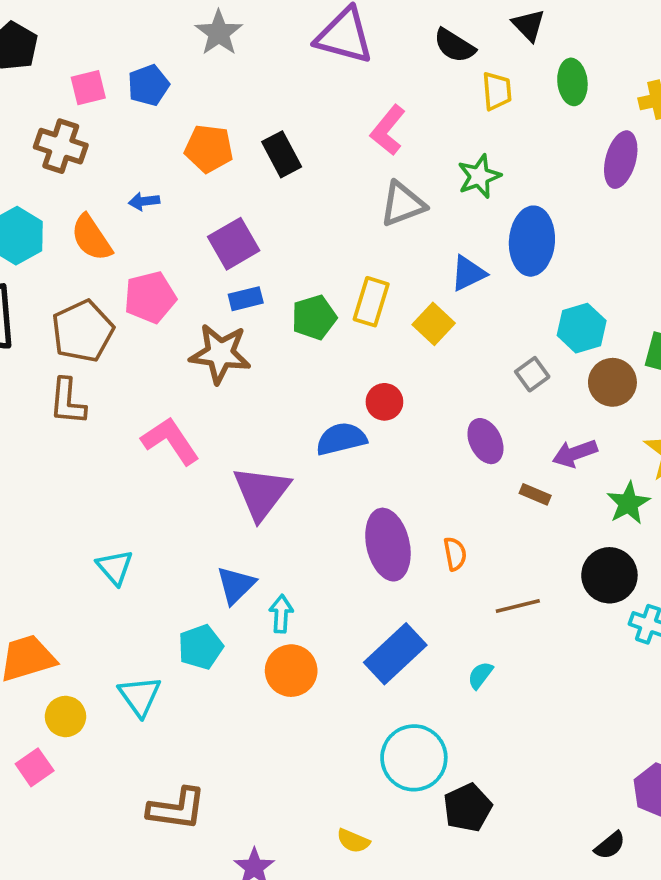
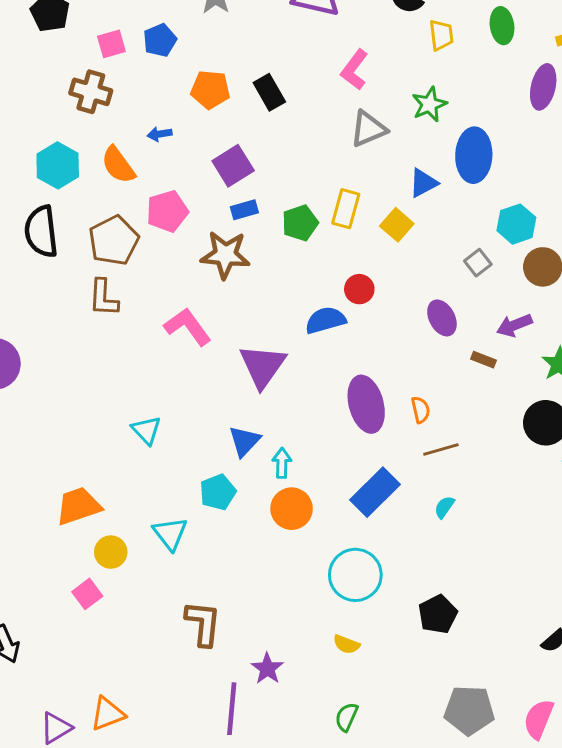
brown line: (518, 606) -> (441, 449), moved
cyan circle: (414, 758) -> (355, 575), moved
brown L-shape: (177, 809) -> (203, 623), turned -90

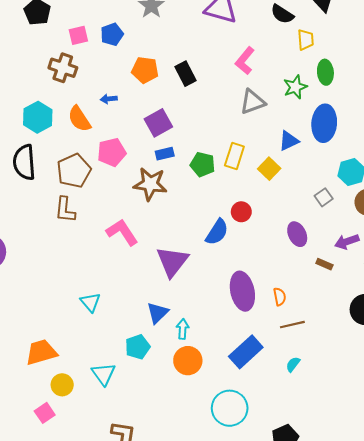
green ellipse: (502, 26) -> (325, 72), moved
green pentagon: (300, 223) -> (203, 164), turned 30
blue semicircle: (325, 320) -> (217, 232), turned 136

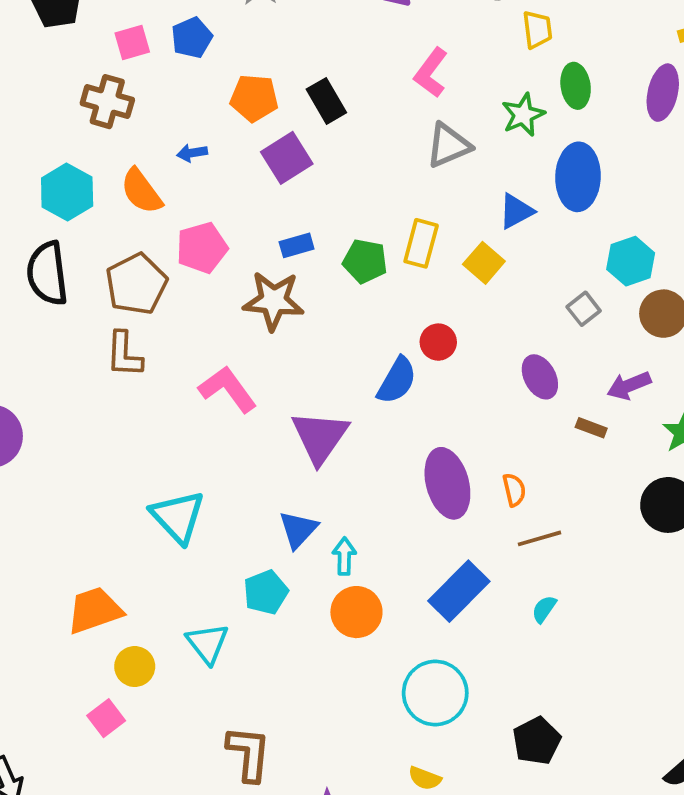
purple square: (158, 123) -> (287, 158), moved
cyan triangle: (90, 302) -> (178, 517), size x1.5

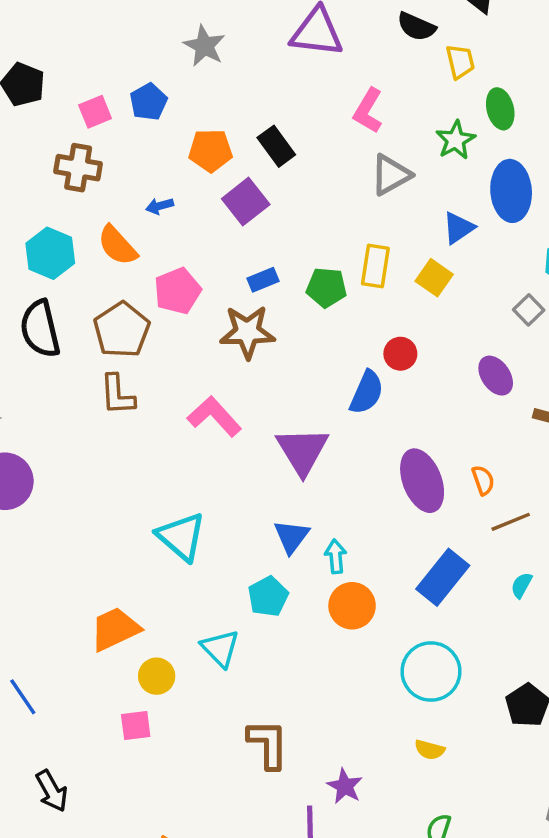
pink square: (106, 718) -> (136, 726), turned 36

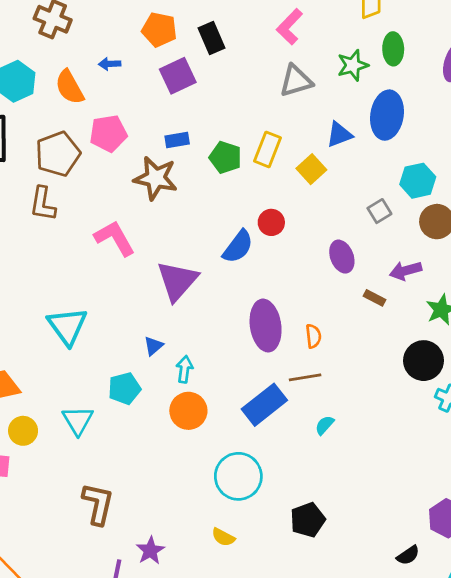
brown line: (511, 522) -> (305, 377), moved
blue triangle: (291, 537) -> (153, 346), size x0.7

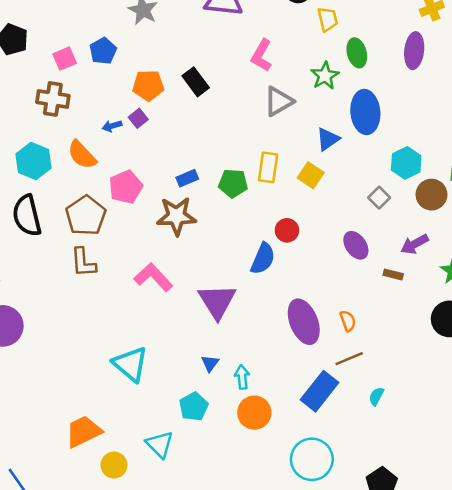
purple square: (178, 76) -> (138, 118), moved, size x0.6

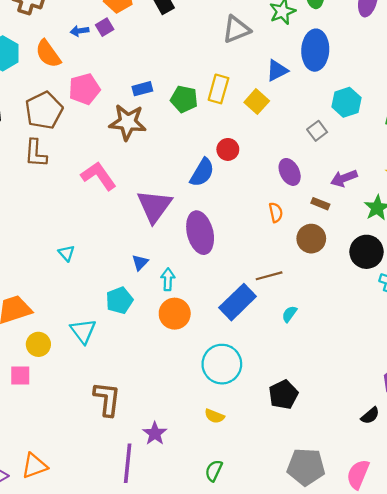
brown circle: (431, 195) -> (311, 239), moved
orange semicircle: (348, 321) -> (276, 212), moved
purple ellipse: (304, 322) -> (200, 233), moved
cyan triangle: (130, 364) -> (66, 253), size x0.5

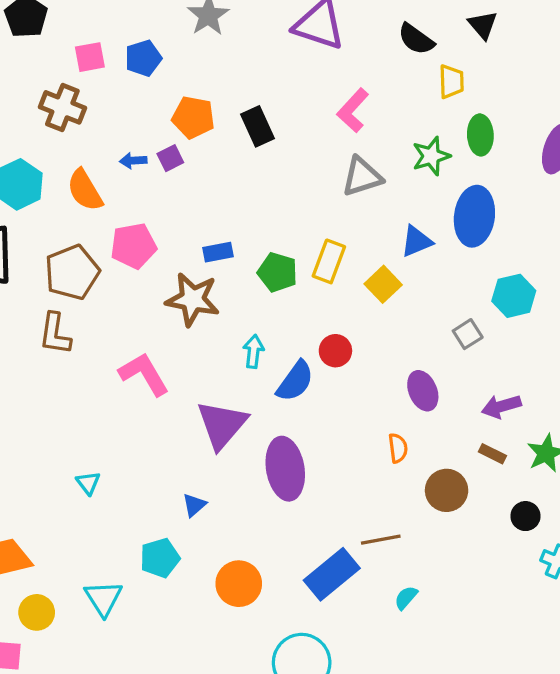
brown rectangle: (320, 204) -> (492, 454), moved
black circle: (367, 252) -> (525, 516), size x0.6
cyan arrow: (168, 279) -> (254, 351), moved

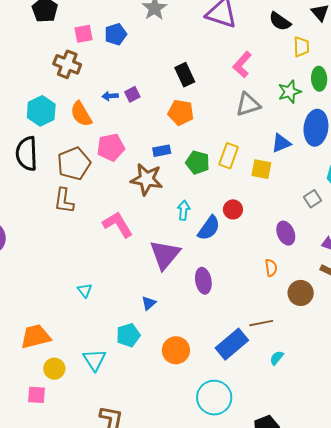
orange pentagon: (193, 117) -> (181, 112), moved
yellow square: (383, 284) -> (261, 169), turned -35
purple ellipse: (285, 469) -> (203, 281), size x0.7

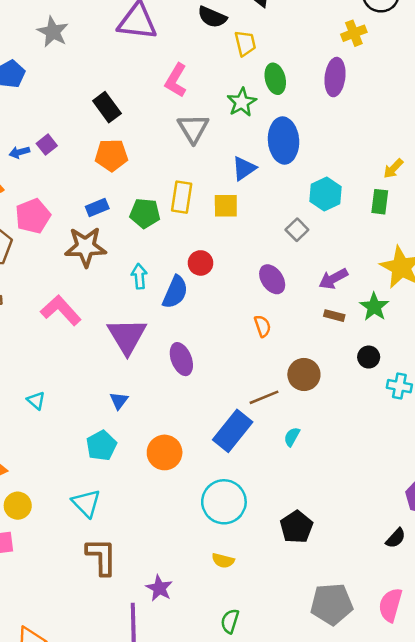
gray triangle: (248, 104) -> (193, 128), turned -32
brown circle: (301, 293) -> (304, 375), moved
cyan triangle: (94, 360) -> (86, 503), moved

